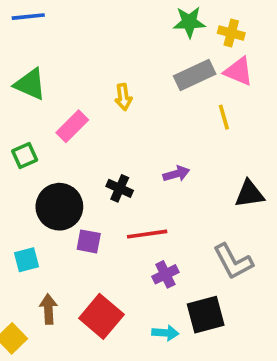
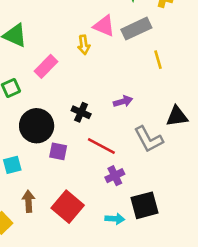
pink triangle: (239, 71) -> (104, 26), moved
red line: (147, 234) -> (101, 146), turned 36
gray L-shape: (233, 262) -> (149, 139), moved

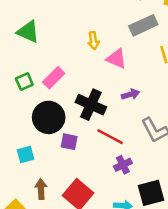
pink triangle: (104, 26) -> (116, 59), moved
pink rectangle: (46, 66) -> (54, 78), moved
black cross: (81, 112) -> (91, 105), size x1.6

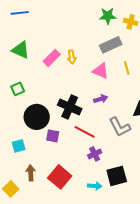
pink triangle: (116, 59) -> (101, 71), moved
pink rectangle: (54, 78) -> (52, 58), moved

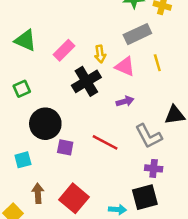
yellow arrow: (72, 57) -> (100, 54), moved
black cross: (70, 107) -> (86, 81), moved, turned 35
purple cross: (95, 154) -> (154, 168), moved, turned 32

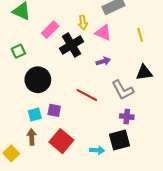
pink rectangle: (64, 50) -> (50, 30), moved
yellow line: (157, 63) -> (140, 35), moved
purple square: (65, 147) -> (54, 110), moved
cyan square: (23, 160) -> (35, 114), moved

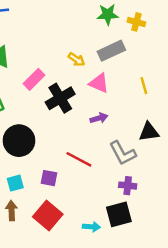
yellow arrow: (83, 23) -> (76, 59), moved, turned -48
purple square: (54, 110) -> (49, 178), moved

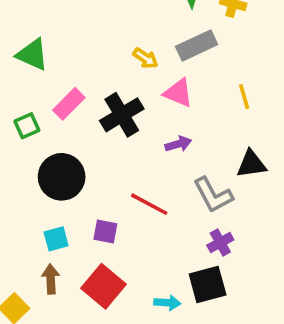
pink rectangle: (34, 79) -> (69, 104), moved
purple cross: (128, 186) -> (220, 243), turned -35

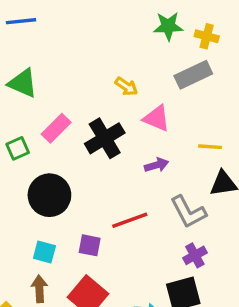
gray rectangle: (197, 45) -> (193, 75), moved
yellow line: (244, 97) -> (210, 147), moved, turned -70
red line: (149, 204) -> (130, 220), turned -48
cyan square: (56, 239) -> (44, 252), turned 30

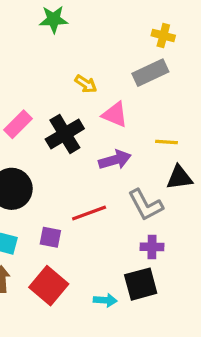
green star: (168, 26) -> (54, 19), moved
purple arrow: (156, 165) -> (115, 160), size x1.4
purple cross: (195, 255) -> (152, 247), turned 30

